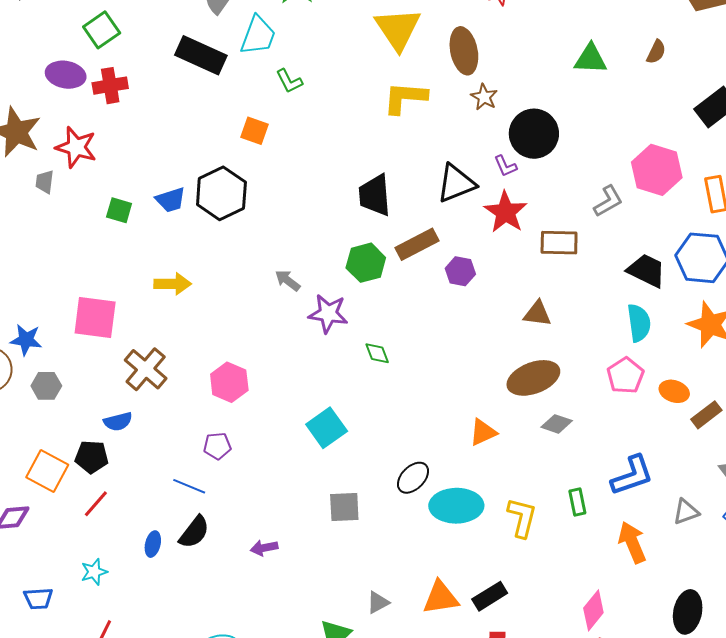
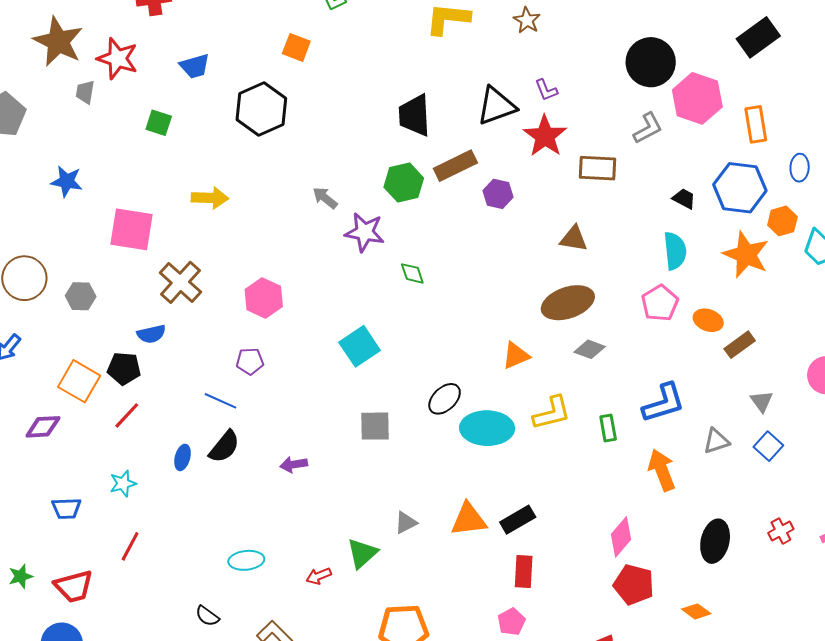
black circle: (534, 134) -> (651, 62), moved
blue trapezoid: (171, 200) -> (195, 66), moved
black trapezoid: (646, 270) -> (684, 199), size x0.6
blue star: (26, 340) -> (67, 181), moved
yellow L-shape: (522, 518) -> (552, 413), moved, turned 60

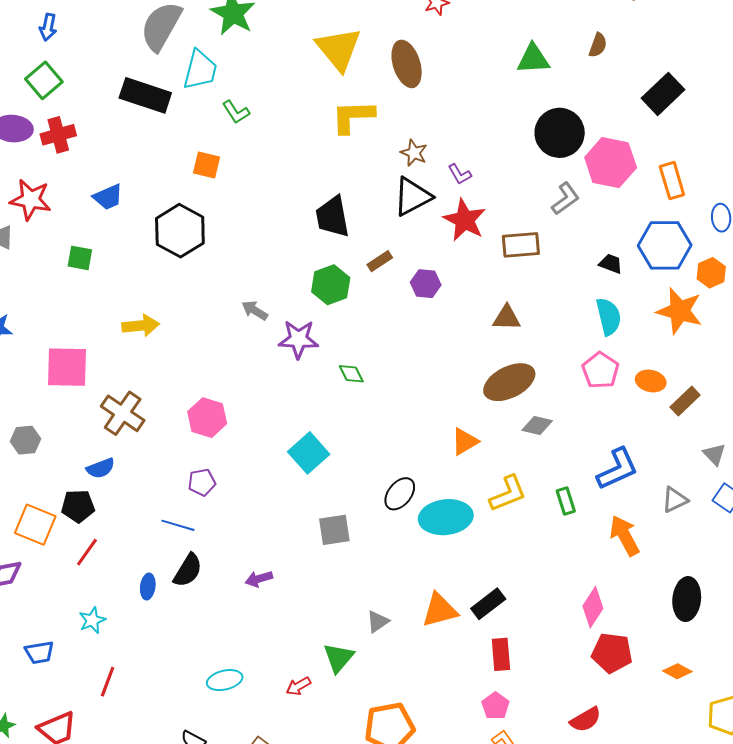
brown star: (527, 20) -> (414, 153), moved
brown rectangle: (455, 166) -> (380, 261), size x0.6

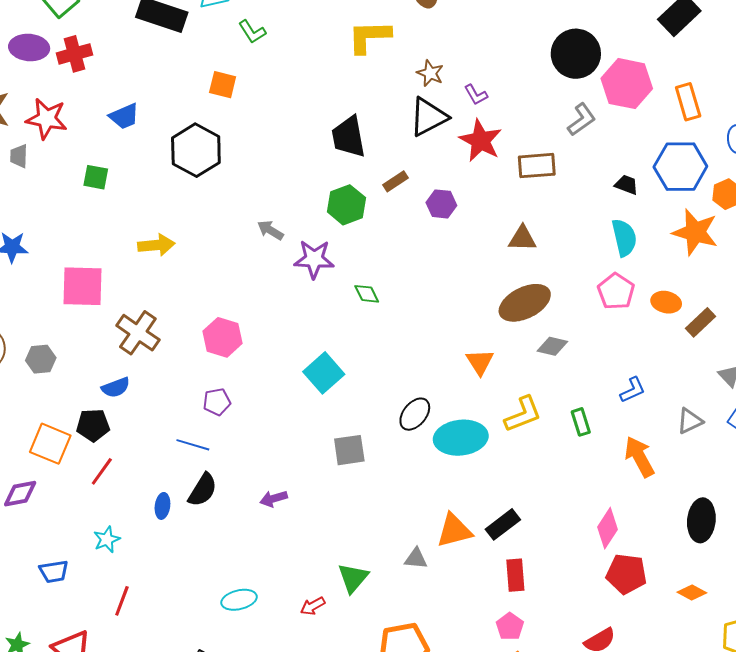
orange triangle: (465, 441) -> (480, 362), turned -32
blue L-shape: (617, 469) -> (633, 390), size x0.6
gray triangle: (378, 622) -> (416, 558), moved, turned 40

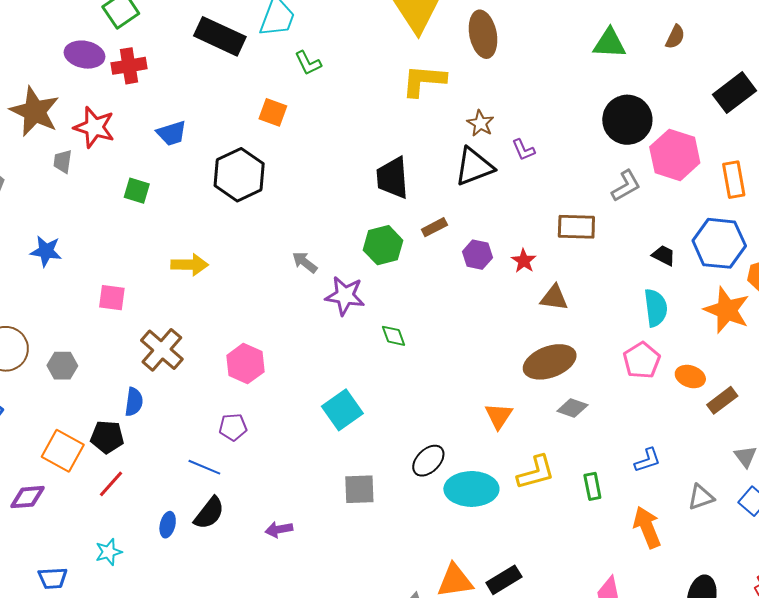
red star: (481, 141) -> (524, 261), moved, size x0.6
pink square: (83, 286) -> (112, 298), size x0.6
blue semicircle: (116, 387) -> (134, 402), turned -68

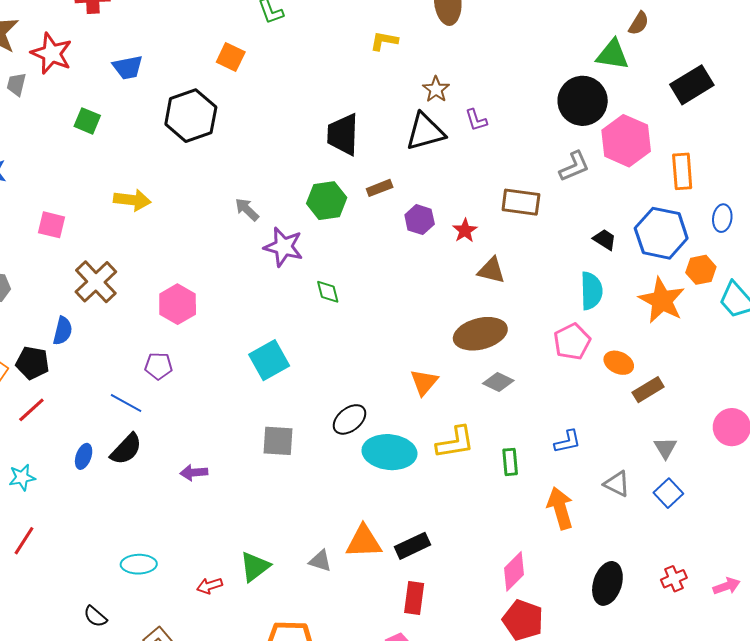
green triangle: (609, 43) -> (613, 55), moved
yellow L-shape: (424, 81) -> (384, 41), size x0.6
gray triangle: (701, 497) -> (617, 484), turned 40

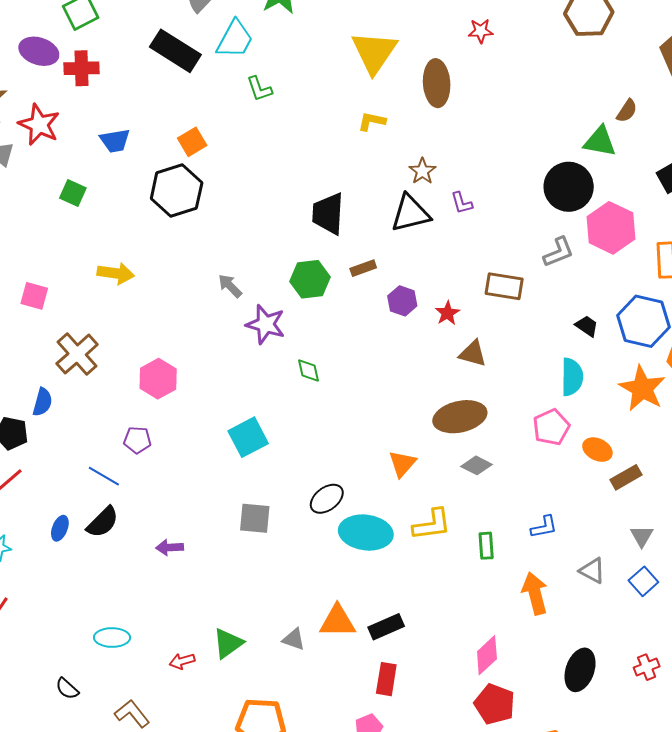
orange square: (231, 57) -> (192, 142), moved, turned 32

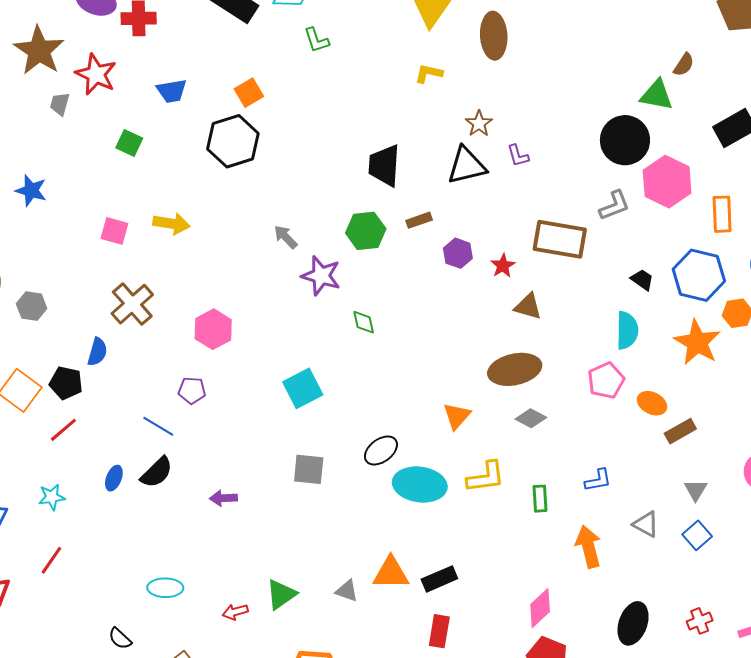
brown rectangle: (504, 286) -> (560, 239), size x1.4
pink square: (34, 296) -> (114, 231), moved

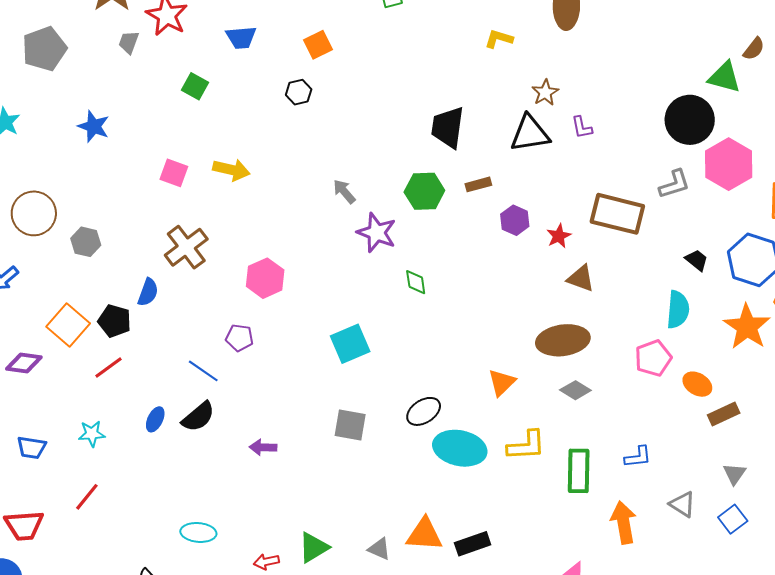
black hexagon: (233, 141) -> (299, 92), size x0.5
green rectangle: (540, 499) -> (579, 471), size x1.6

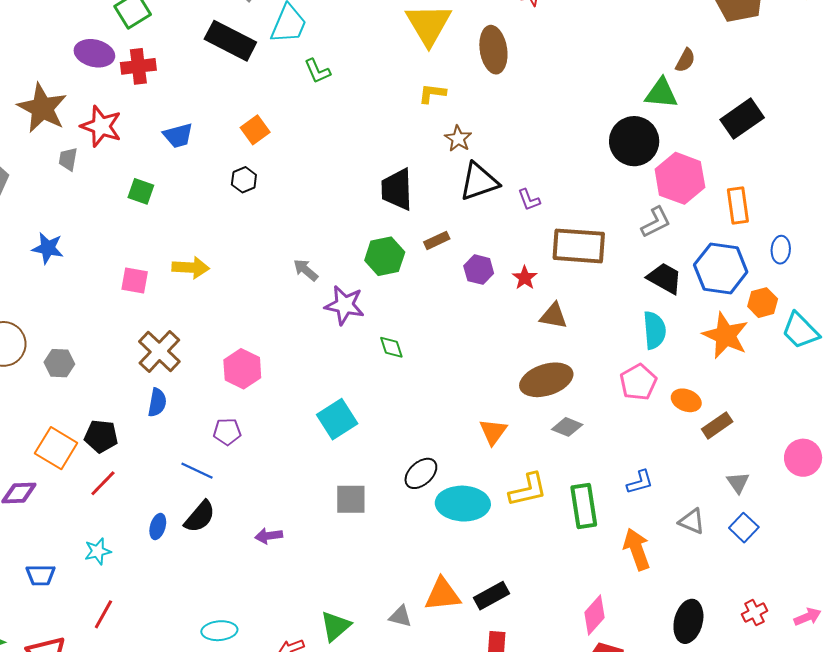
brown star: (545, 93) -> (458, 139), moved
purple L-shape: (582, 127) -> (529, 200), moved
gray L-shape: (674, 184) -> (656, 222), moved
black trapezoid: (697, 260) -> (665, 278), size x1.5
blue semicircle: (148, 292) -> (157, 402), moved

